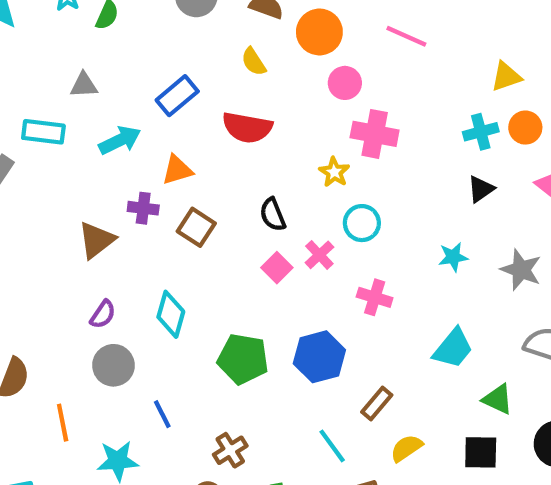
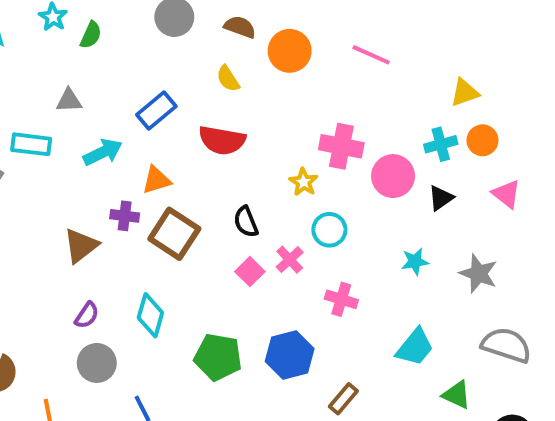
pink circle: (345, 83) -> (393, 176), moved, size x1.4
brown square: (196, 227) -> (174, 234), size x1.4

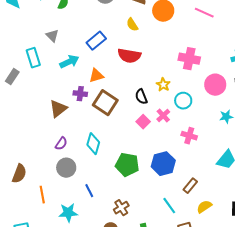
gray triangle: (69, 101) -> (52, 36), turned 48
cyan rectangle: (31, 144) -> (33, 58), turned 66
pink circle: (393, 176) -> (215, 85), moved
yellow star: (304, 182) -> (163, 85), moved

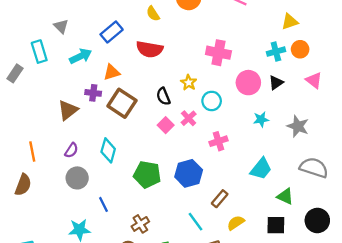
pink cross: (189, 136) -> (218, 141), turned -35
orange line: (42, 195) -> (32, 152), moved

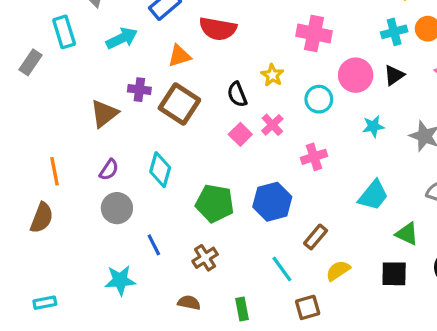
orange triangle: (112, 72) -> (179, 56), moved
cyan circle: (212, 101) -> (319, 99), moved
brown cross: (140, 224) -> (205, 258), moved

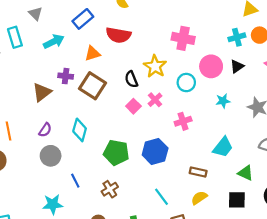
yellow star: (272, 75) -> (155, 66), size x1.5
brown rectangle: (316, 237) -> (198, 172), moved, turned 63

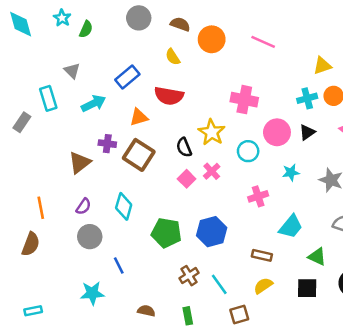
pink cross: (183, 121) -> (258, 196), moved
brown cross: (110, 189) -> (189, 276), moved

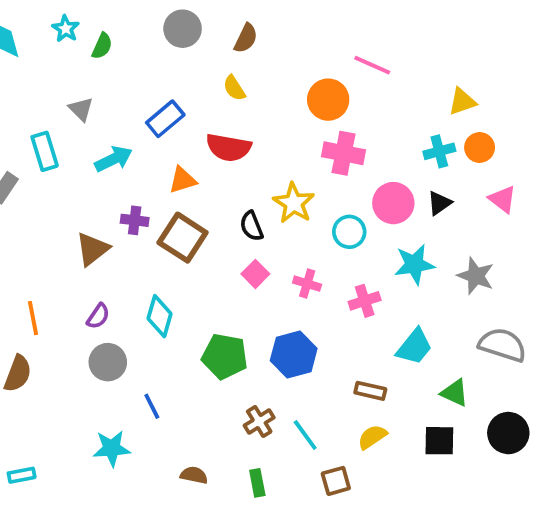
brown semicircle: (180, 24) -> (246, 38), turned 96
orange circle: (212, 39) -> (328, 100), moved
pink cross: (212, 171) -> (307, 284), moved, turned -30
cyan star: (291, 173) -> (414, 264), size x1.5

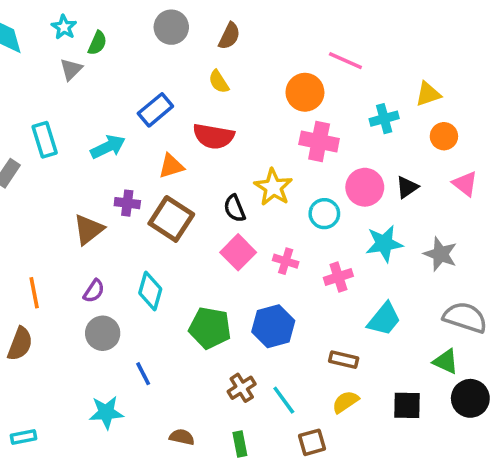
gray triangle: (81, 109) -> (71, 69), moved, turned 30
cyan cross: (439, 151) -> (384, 119), moved
pink square: (255, 274) -> (238, 252), size x1.4
green triangle: (455, 393) -> (446, 361), moved

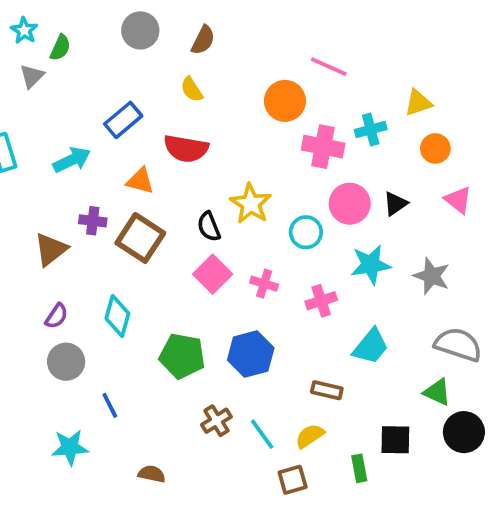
pink cross: (319, 141) -> (323, 147), moved
orange triangle: (171, 166) -> (140, 181), turned 32
yellow semicircle: (345, 402) -> (310, 436), moved
green rectangle: (240, 444) -> (359, 468), moved

